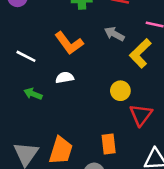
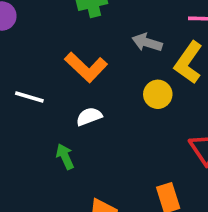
yellow circle: (120, 91) -> (158, 94), moved
green arrow: (33, 94) -> (65, 157), moved, turned 54

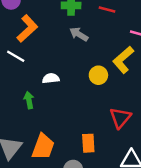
gray arrow: (147, 42) -> (79, 34), moved
orange L-shape: (86, 67) -> (27, 28), moved, turned -100

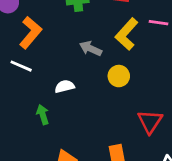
gray arrow: (79, 34) -> (91, 49), moved
yellow L-shape: (123, 60) -> (127, 34), moved

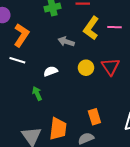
pink line: (159, 23) -> (115, 27), moved
yellow circle: (119, 76) -> (86, 68), moved
red triangle: (150, 122) -> (110, 67), moved

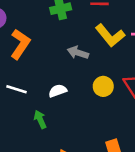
yellow L-shape: (91, 28) -> (110, 35), turned -75
white line: (17, 60) -> (17, 89), moved

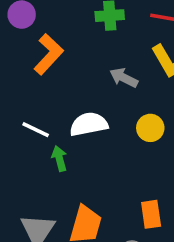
white line: (17, 89) -> (36, 130), moved
white semicircle: (58, 91) -> (89, 124), size x1.5

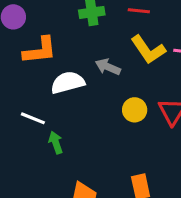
orange L-shape: (49, 54) -> (40, 51), turned 45
white semicircle: (89, 124) -> (68, 82), moved

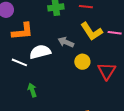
yellow circle: (135, 110) -> (82, 62), moved
white line: (33, 118) -> (19, 62), moved

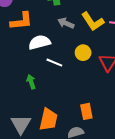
gray arrow: (66, 42) -> (66, 23), moved
white line: (19, 62) -> (54, 63), moved

